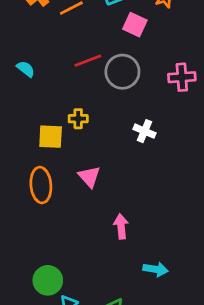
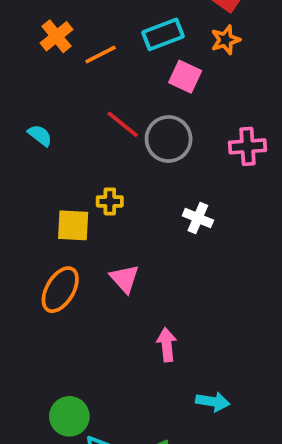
red line: (88, 61) -> (123, 124), turned 60
orange ellipse: (41, 185) -> (60, 290), turned 36

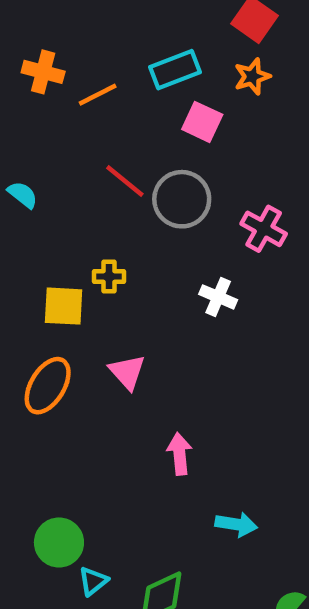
orange cross: (57, 36) -> (43, 72), turned -36
pink cross: (248, 146) -> (264, 229), moved, turned 33

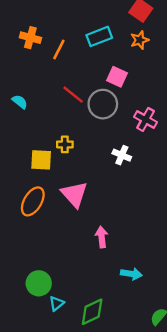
orange line: (98, 95) -> (59, 49), turned -36
pink square: (202, 122) -> (117, 77), moved
pink triangle: (127, 372) -> (74, 194), size x1.4

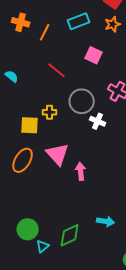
gray circle: (103, 104) -> (82, 101), moved
pink arrow: (102, 237) -> (81, 171), moved
green diamond: (92, 312) -> (70, 235), moved

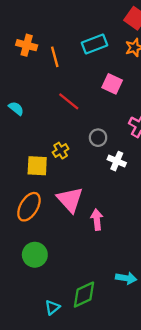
orange line: (45, 32) -> (55, 57), turned -42
gray circle: (82, 101) -> (98, 138), size x0.6
yellow cross: (50, 112) -> (61, 151), turned -32
green circle: (28, 229) -> (35, 255), moved

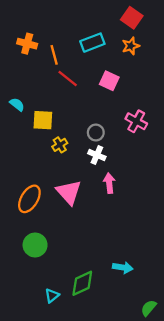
red line: (69, 101) -> (68, 79), moved
white cross: (117, 161) -> (97, 155), moved
yellow square: (37, 166) -> (43, 120), moved
pink arrow: (97, 220) -> (109, 183), moved

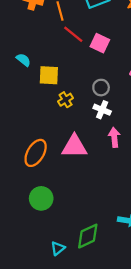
pink square: (109, 81) -> (100, 43), moved
pink triangle: (69, 192) -> (74, 146), turned -48

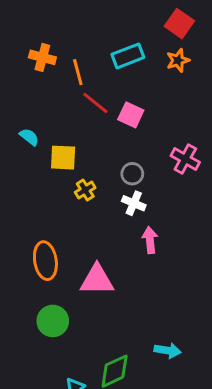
pink triangle: (74, 146) -> (97, 280), moved
orange ellipse: (36, 153) -> (45, 261), turned -40

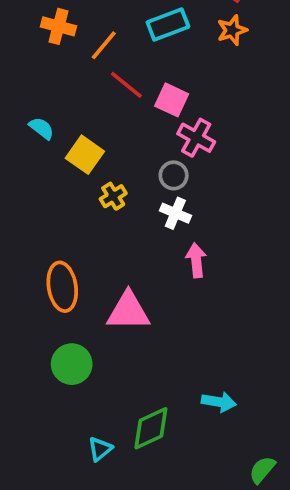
orange line: (78, 72) -> (104, 45), turned 55
yellow square: (63, 158) -> (85, 155), turned 32
pink cross: (185, 159) -> (196, 138), moved

